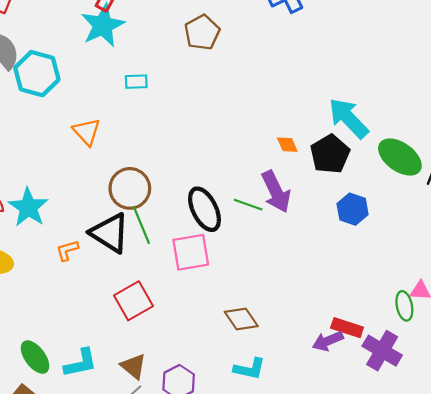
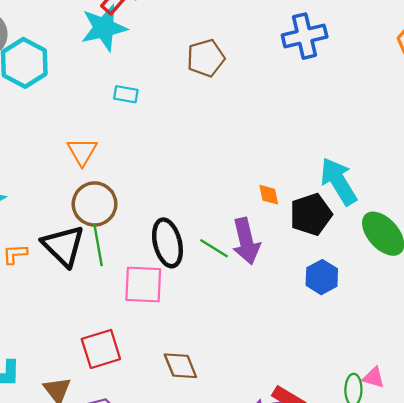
orange triangle: (87, 132) -> (82, 152), moved
red square: (134, 301) -> (101, 349), moved

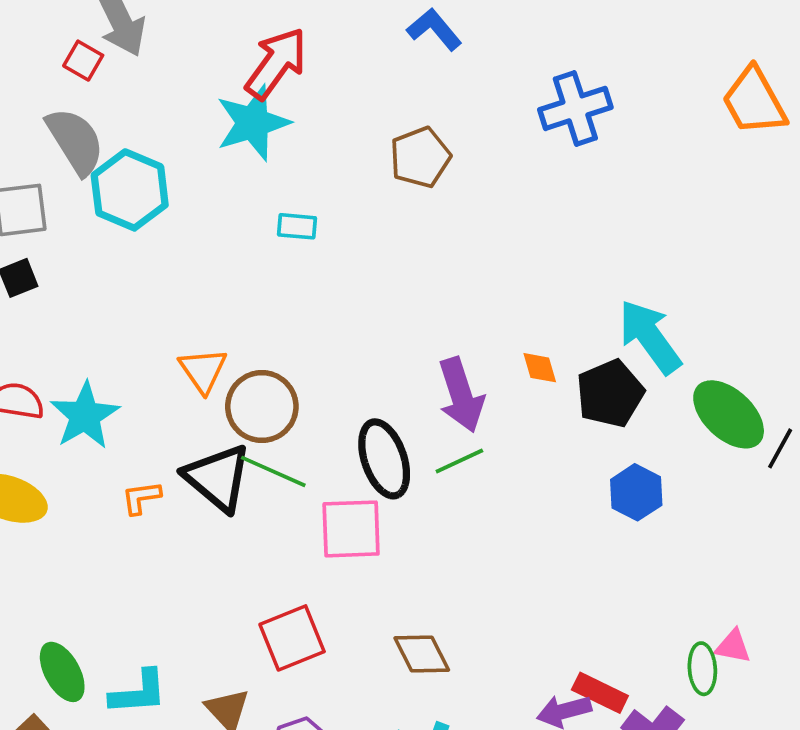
orange triangle: (82, 152) -> (203, 370), moved
purple arrow: (246, 241) -> (461, 395), moved
green line: (98, 245) -> (273, 471), turned -51
green line: (214, 248) -> (459, 461), turned -52

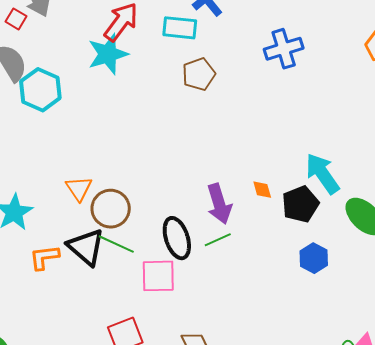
cyan rectangle: (297, 226) -> (180, 28), moved, size x1.6
orange L-shape: (141, 498) -> (44, 257), size x1.4

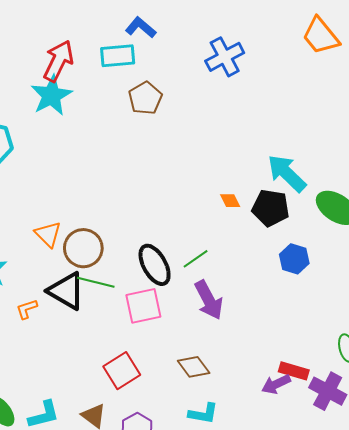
purple arrow: (219, 204) -> (209, 300), moved
black pentagon: (300, 204) -> (271, 208), turned -30
orange L-shape: (44, 257) -> (27, 309), size x0.7

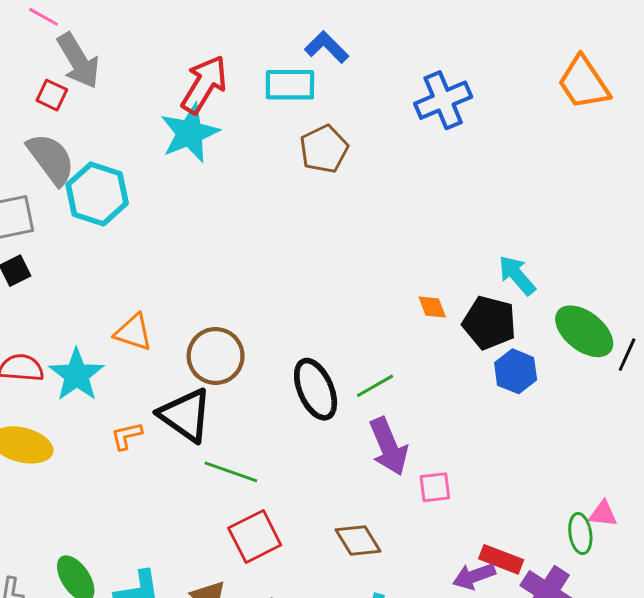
cyan arrow: (287, 173) -> (517, 275), size x0.7
orange triangle: (48, 234) -> (133, 332), moved, turned -32
blue hexagon: (294, 259) -> (516, 371), moved
green line: (96, 282) -> (231, 472), moved
pink square: (143, 306) -> (435, 487), moved, size x0.6

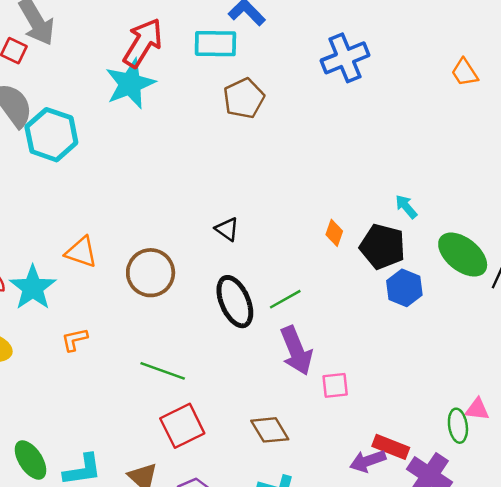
orange trapezoid: (584, 83) -> (465, 72), moved, size x0.6
cyan arrow: (517, 275) -> (406, 207), size x0.7
orange diamond: (432, 307) -> (334, 233), turned 40
black triangle: (185, 415) -> (227, 229), moved, size x0.5

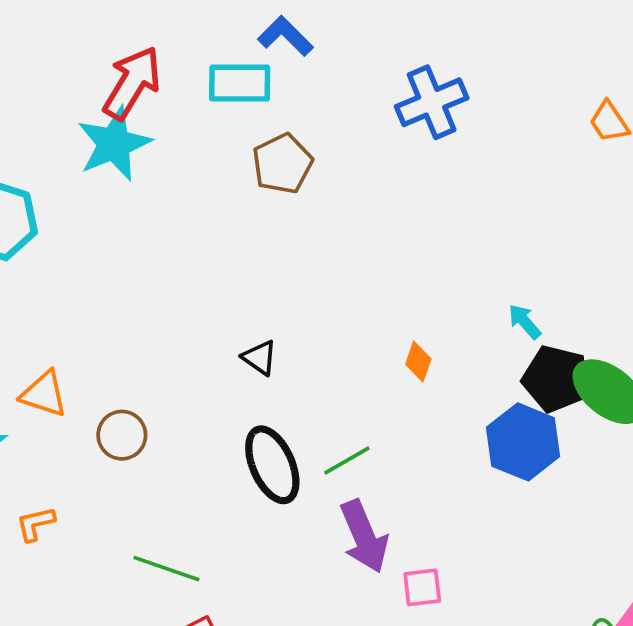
black pentagon: (382, 247) -> (556, 379), moved
brown circle: (151, 273) -> (122, 435), moved, size x0.7
blue hexagon: (404, 288) -> (523, 442), size x1.4

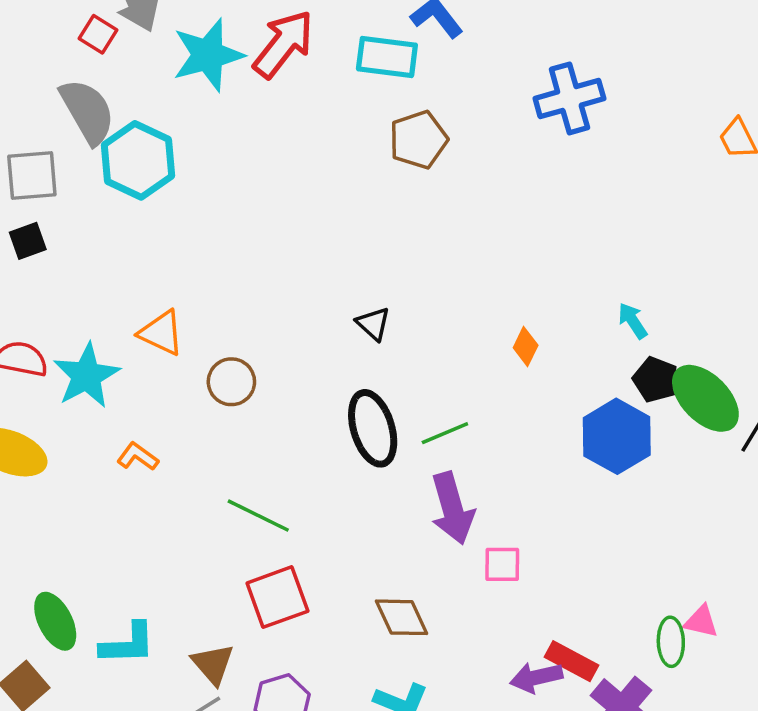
cyan star: (114, 144) -> (208, 55), moved
black pentagon: (556, 379) -> (656, 380), size x0.7
orange L-shape: (35, 524) -> (138, 457), turned 42

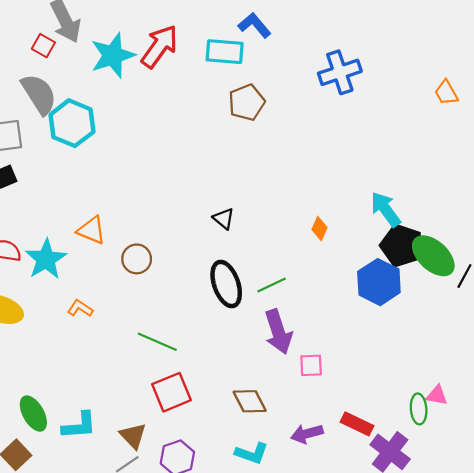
cyan arrow: (633, 321) -> (386, 209), size x1.6
black pentagon: (656, 380) -> (402, 246), size x1.5
purple arrow: (536, 677) -> (307, 434), moved

